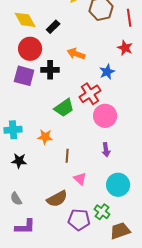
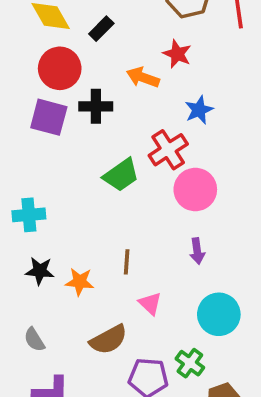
red star: (125, 48) -> (177, 54), moved
orange star: (45, 137) -> (80, 282), moved

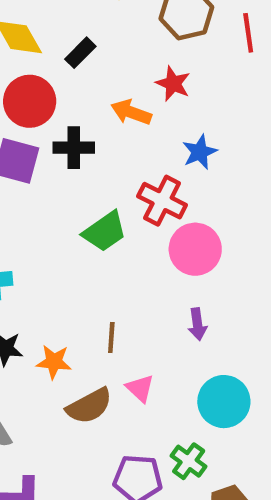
red cross: (168, 150) -> (162, 201), turned -30
brown semicircle: (109, 340) -> (89, 406), moved

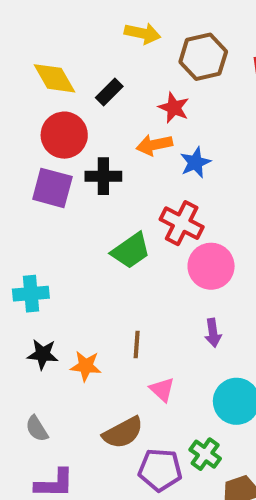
red star: (173, 84) -> (174, 108), moved
orange arrow: (131, 112) -> (154, 145), turned -32
blue star: (200, 152) -> (195, 162), moved
brown semicircle: (89, 406) -> (123, 433), moved

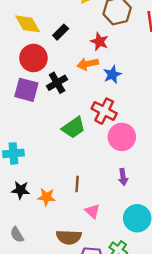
black cross: (103, 176) -> (57, 83), turned -30
brown semicircle: (123, 433) -> (69, 237), turned 30

